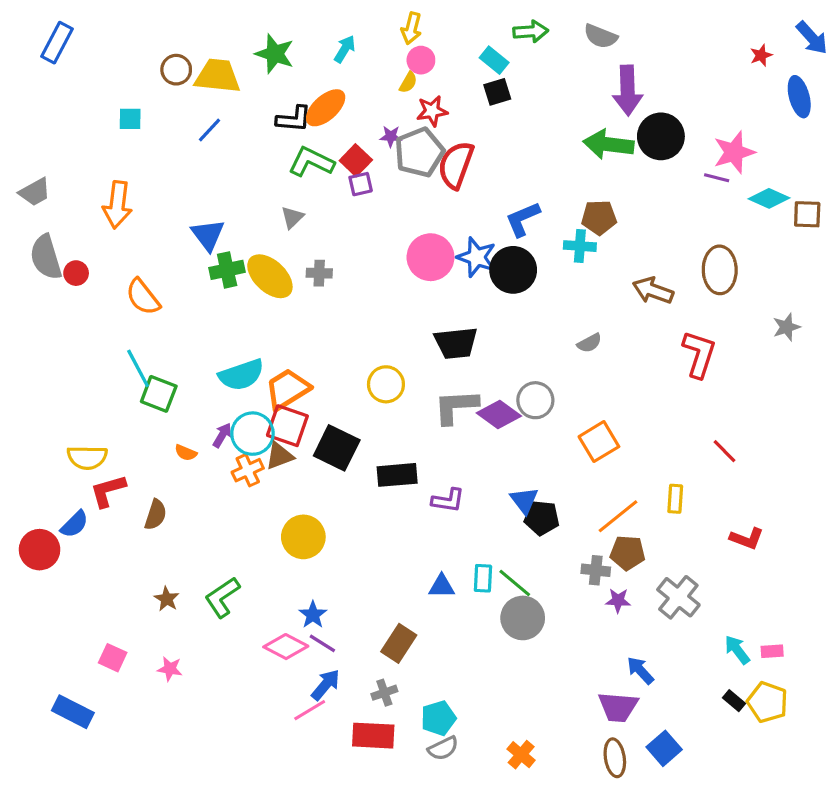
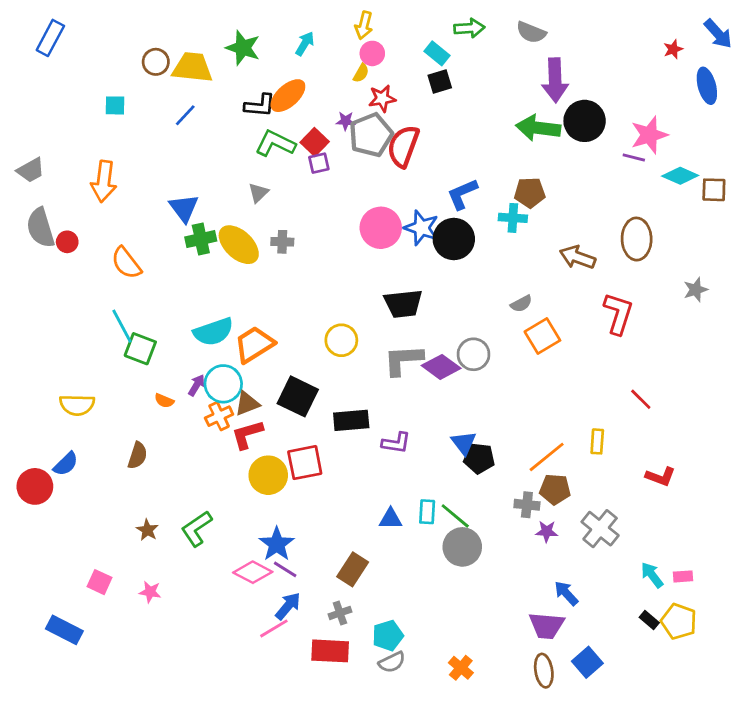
red square: (287, 426) -> (305, 463), moved, turned -30
orange square: (599, 442) -> (542, 336), moved
red L-shape: (108, 491) -> (247, 434), moved
blue star: (313, 615) -> (277, 544), size x1.4

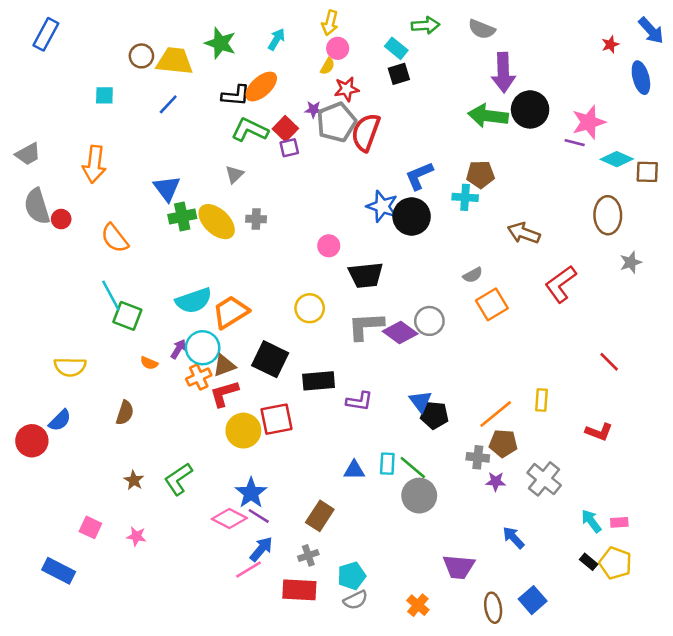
pink circle: (381, 228) -> (329, 246), moved, size x0.6
brown ellipse: (637, 239) -> (608, 215), moved
red L-shape: (618, 314) -> (561, 284), turned -144
red line: (641, 399) -> (609, 362), moved
purple trapezoid: (547, 626) -> (459, 567), moved

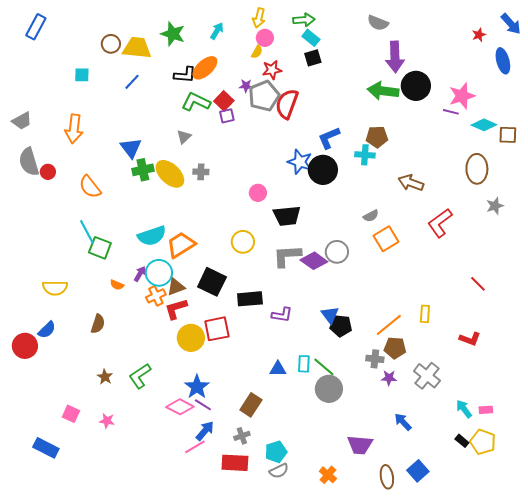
green arrow: (426, 25) -> (304, 20), moved

